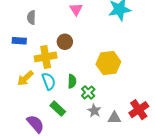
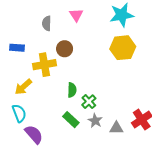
gray semicircle: (31, 17) -> (47, 23), moved
yellow hexagon: (108, 63) -> (123, 48), moved
cyan semicircle: (49, 81) -> (19, 113), moved
green rectangle: (58, 109) -> (71, 120), moved

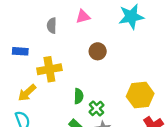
pink triangle: (76, 15) -> (83, 17), turned 48
yellow hexagon: (123, 48) -> (140, 95), moved
brown circle: (65, 49) -> (98, 51), moved

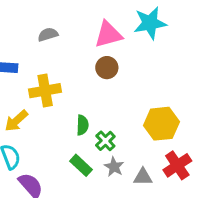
pink triangle: (83, 17) -> (108, 35), moved, size x1.5
gray semicircle: (52, 26) -> (48, 35), turned 72

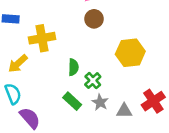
yellow hexagon: (161, 124) -> (130, 53), moved

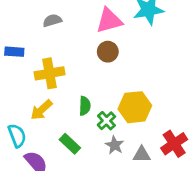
yellow hexagon: (130, 53) -> (135, 107), moved
yellow arrow: (18, 64) -> (41, 110), moved
green rectangle: (72, 101) -> (70, 144), moved

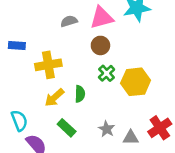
gray semicircle: (52, 21) -> (69, 21), moved
yellow hexagon: (135, 107) -> (136, 82), moved
yellow arrow: (41, 110) -> (54, 98), moved
green cross: (106, 121) -> (107, 73), moved

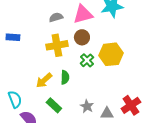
yellow cross: (48, 65) -> (57, 45), moved
yellow hexagon: (136, 82) -> (111, 54), moved

